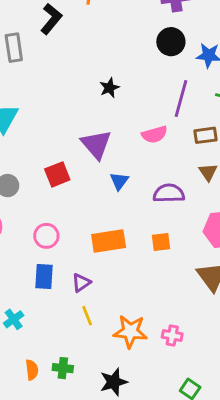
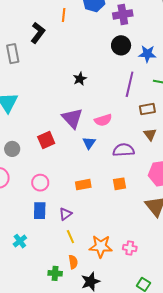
pink semicircle: (154, 134) -> (103, 120), moved
orange rectangle: (109, 241) -> (83, 185), size x0.7
orange semicircle: (32, 370) -> (73, 262), moved

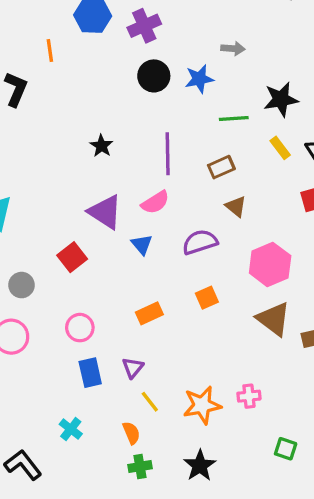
purple line: (130, 84) -> (168, 154), moved
orange semicircle: (73, 262) -> (131, 433), moved

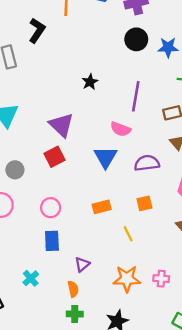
pink semicircle: (155, 202) -> (121, 129), turned 42
purple triangle: (105, 212) -> (61, 125), moved
blue triangle: (142, 245) -> (105, 157), size x1.5
purple triangle: (133, 368) -> (82, 264), moved
yellow line: (150, 402) -> (128, 234), moved

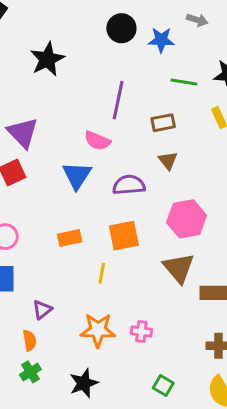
black star: (90, 82) -> (47, 59), moved, size x1.6
orange square: (144, 203) -> (124, 236), size x1.5
yellow line: (128, 234) -> (102, 273), turned 35
green cross: (75, 314) -> (30, 372), turned -35

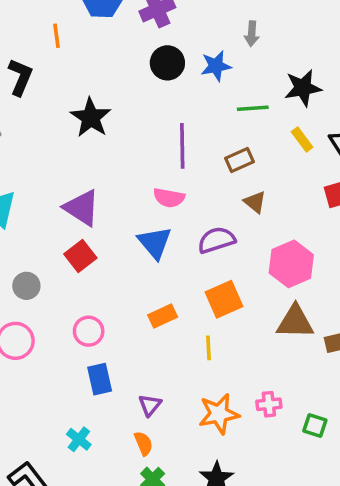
gray arrow: (197, 20) -> (252, 34), turned 90
brown triangle: (179, 268) -> (295, 322), turned -36
green square: (163, 386) -> (315, 425), moved

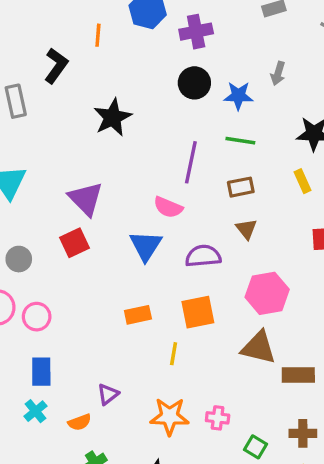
green line: (253, 108) -> (240, 141), moved
pink circle: (89, 331) -> (37, 317), moved
blue rectangle: (100, 379) -> (41, 372), moved
orange semicircle: (143, 443) -> (80, 422), moved, turned 80

